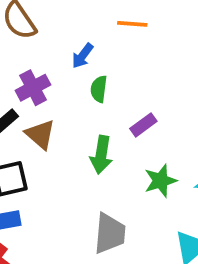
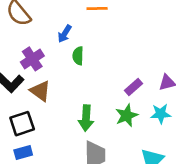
purple rectangle: (143, 125) -> (133, 87), moved
green arrow: (101, 155) -> (86, 118), moved

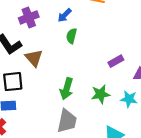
purple cross: (32, 59) -> (29, 17), moved
purple rectangle: (133, 87) -> (116, 61), moved

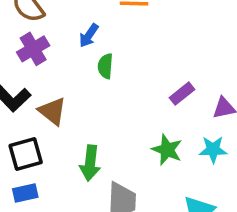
green arrow: (67, 89) -> (90, 163), moved
green star: (101, 94) -> (167, 150), turned -30

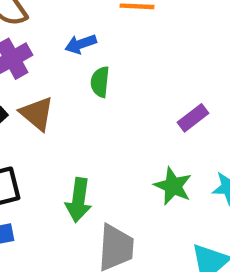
blue arrow: (89, 36) -> (81, 44), turned 35
brown triangle: (52, 111) -> (37, 114), moved

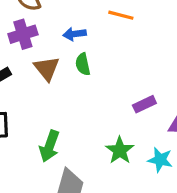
green semicircle: (100, 82) -> (83, 64), turned -30
brown triangle: (37, 114) -> (47, 68), moved

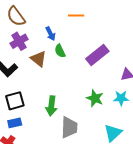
blue arrow: (75, 34) -> (50, 34), turned -96
purple rectangle: (144, 104) -> (97, 55), moved, size x1.6

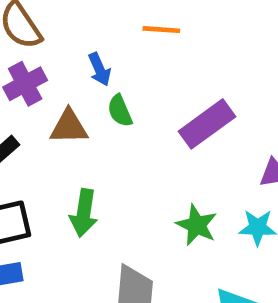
brown triangle: (39, 59) -> (69, 127), turned -42
green arrow: (51, 106) -> (84, 213), moved

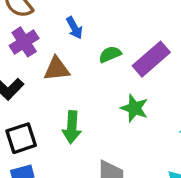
green semicircle: (120, 111) -> (110, 54), moved, turned 95
green star: (197, 225) -> (134, 108), moved

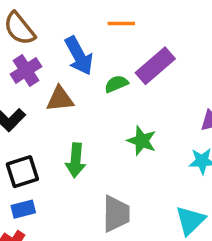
blue arrow: (74, 28) -> (79, 56), size x1.6
purple rectangle: (151, 59) -> (155, 66), moved

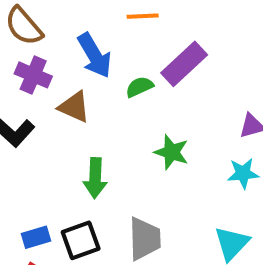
purple cross: (26, 70) -> (33, 75), turned -32
brown triangle: (60, 99) -> (74, 107), turned 32
black square: (22, 172) -> (81, 240), moved

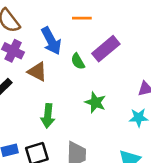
green semicircle: (139, 87) -> (78, 61), turned -98

